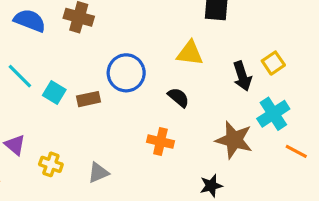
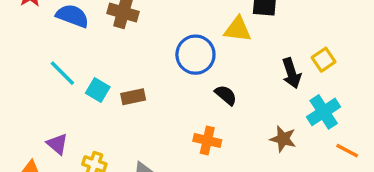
yellow triangle: (190, 53) -> (238, 29), moved
blue circle: (126, 73) -> (195, 55), moved
brown star: (234, 140) -> (283, 139), size x0.7

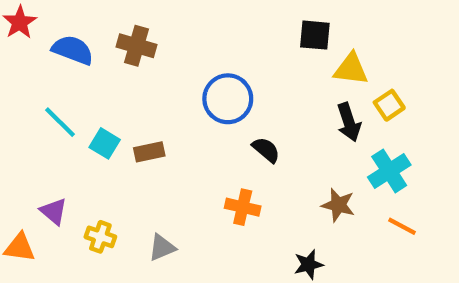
yellow triangle: (238, 29) -> (351, 69), moved
orange line: (347, 151) -> (402, 226), moved

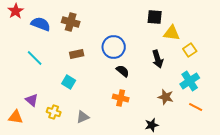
black arrow: (349, 122) -> (158, 59), moved
cyan square: (105, 143) -> (69, 82), moved
black semicircle: (266, 150) -> (123, 71), moved
brown rectangle: (149, 152) -> (77, 54), moved

